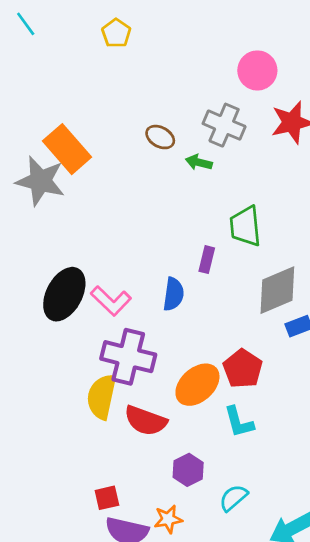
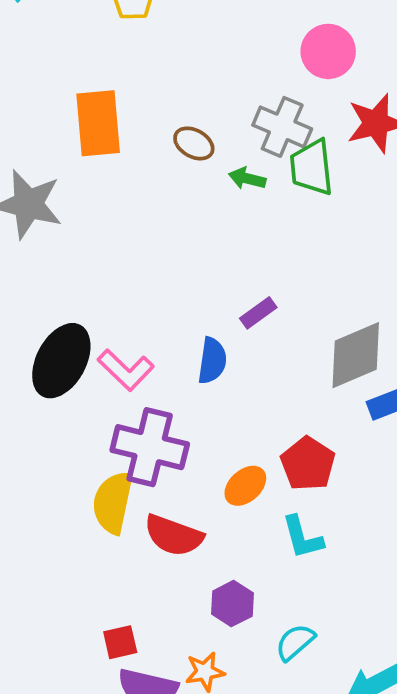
orange rectangle: (67, 149) -> (98, 123), moved, turned 36
green trapezoid: (245, 226) -> (312, 167), moved
purple rectangle: (207, 260) -> (258, 313), turned 40
orange ellipse: (197, 385) -> (245, 486), size x0.7

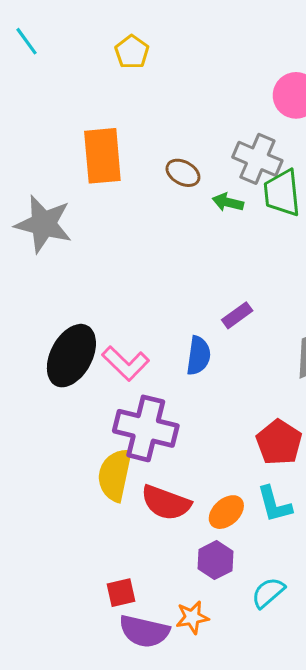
orange ellipse: (245, 486) -> (226, 512), moved

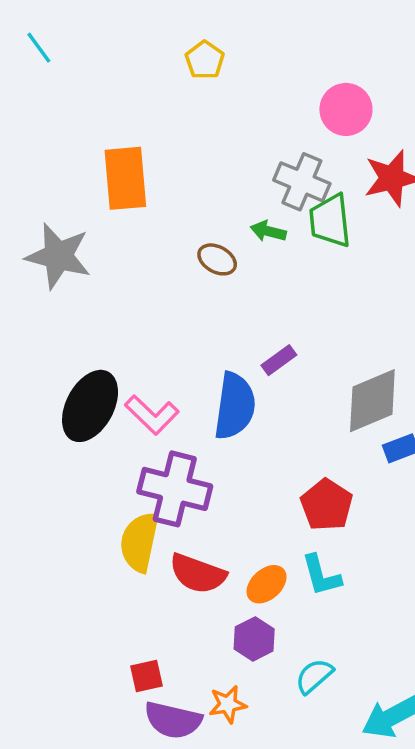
yellow pentagon: (132, 52) -> (205, 60), moved
brown ellipse: (183, 173) -> (217, 259), moved
blue semicircle: (198, 356) -> (235, 406), size x1.5

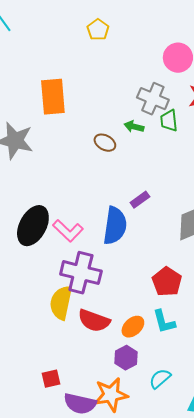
green trapezoid: (330, 221) -> (169, 121), size x0.7
red square: (146, 676) -> (51, 379), moved
orange star: (228, 704) -> (111, 395), size x1.6

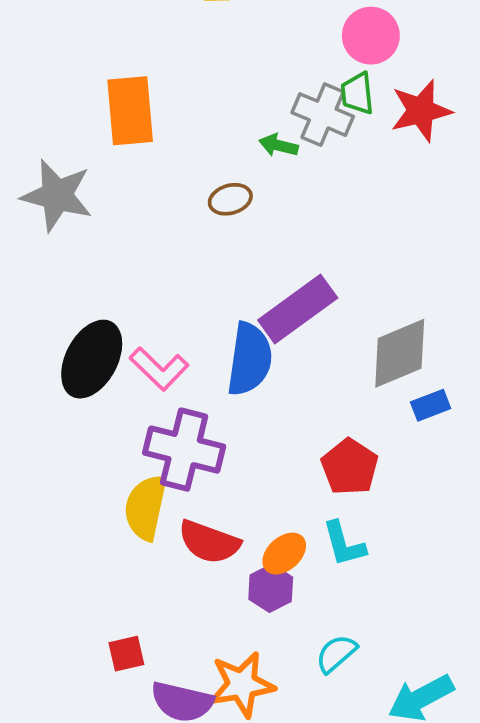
green trapezoid: (169, 121) -> (357, 93), moved
green arrow: (134, 127) -> (278, 145), moved
brown ellipse: (105, 143) -> (230, 199), turned -45
purple rectangle: (140, 200) -> (298, 309), size x2.0
purple hexagon: (126, 358) -> (271, 588), moved

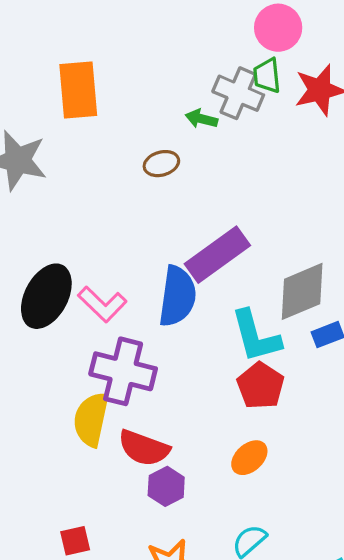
cyan L-shape: (344, 544) -> (256, 336), moved, size x1.4
orange ellipse: (284, 554) -> (249, 458), moved
purple hexagon: (271, 588) -> (166, 486), moved

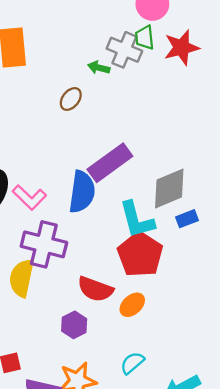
brown ellipse: (161, 164) -> (71, 99), turned -35
red pentagon: (261, 386) -> (140, 254), size x1.4
red semicircle: (144, 448) -> (95, 289), moved

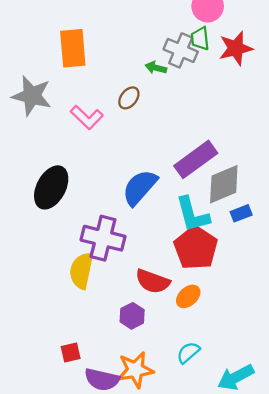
purple rectangle: (110, 163) -> (196, 159), moved
blue semicircle: (82, 192) -> (140, 187), turned -147
pink L-shape: (29, 197) -> (87, 117), moved

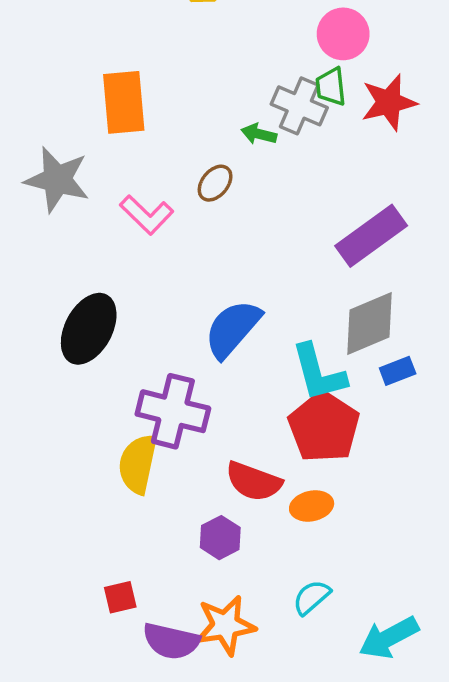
purple rectangle: (196, 159) -> (371, 236), moved
orange ellipse: (188, 296) -> (312, 506), turned 30

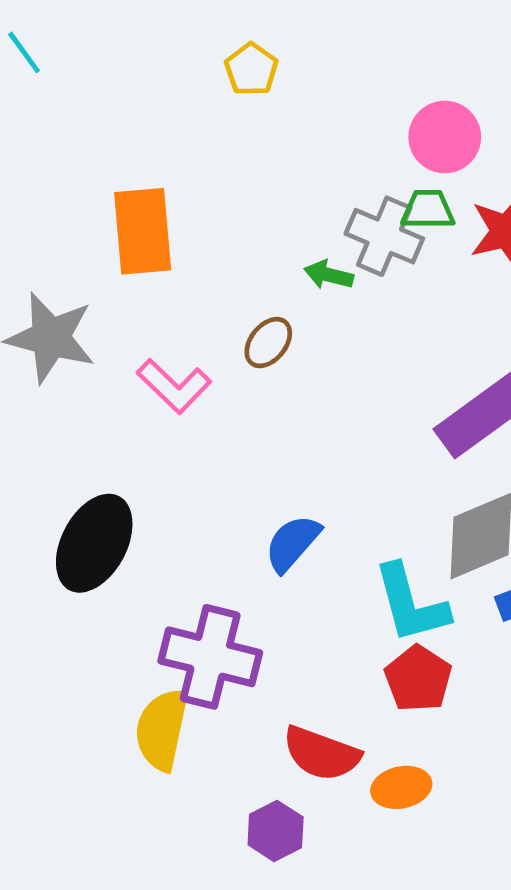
green trapezoid: (331, 87) -> (428, 210), turned 96
blue semicircle: (233, 329) -> (292, 543), size x0.7
red pentagon: (324, 427) -> (418, 679), size x0.7

